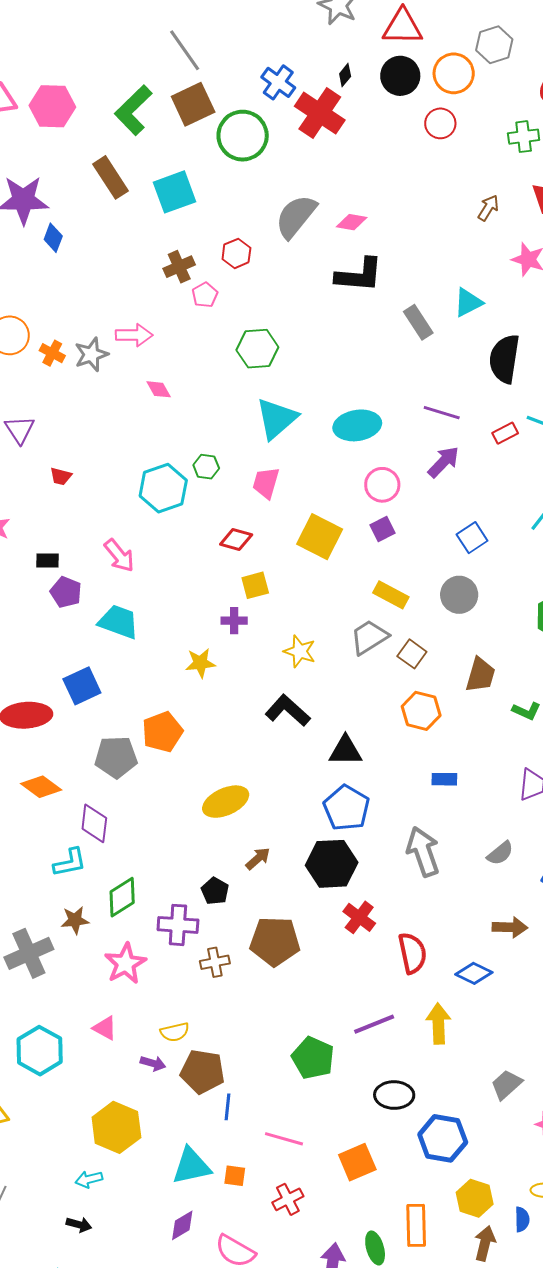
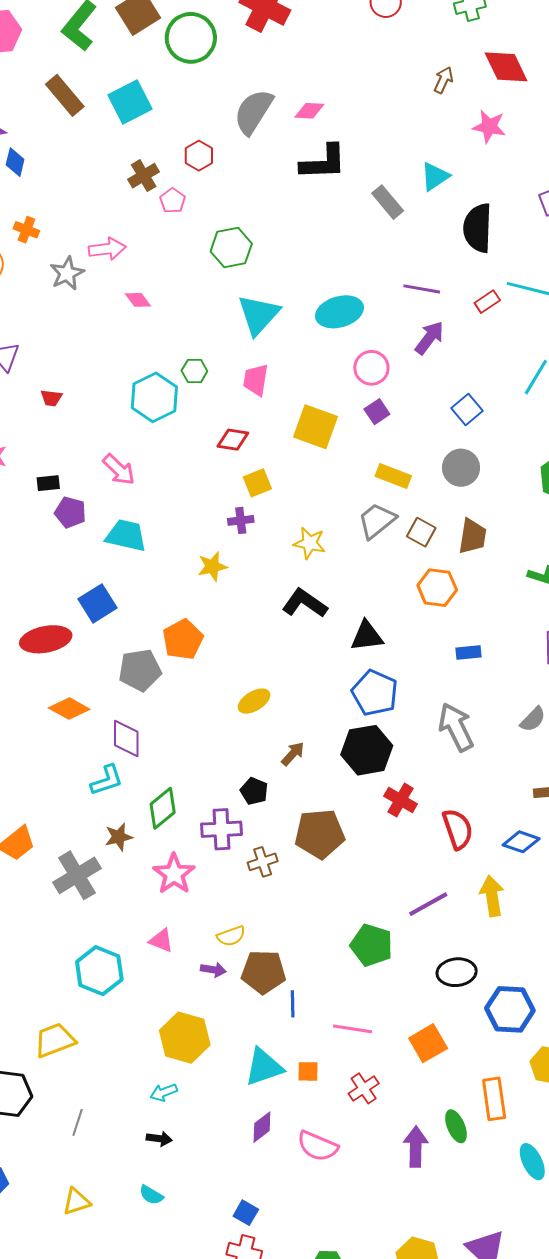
orange cross: (52, 353) -> (26, 230), moved
brown trapezoid: (480, 675) -> (472, 536), moved
yellow ellipse: (226, 802) -> (254, 701), size x0.7

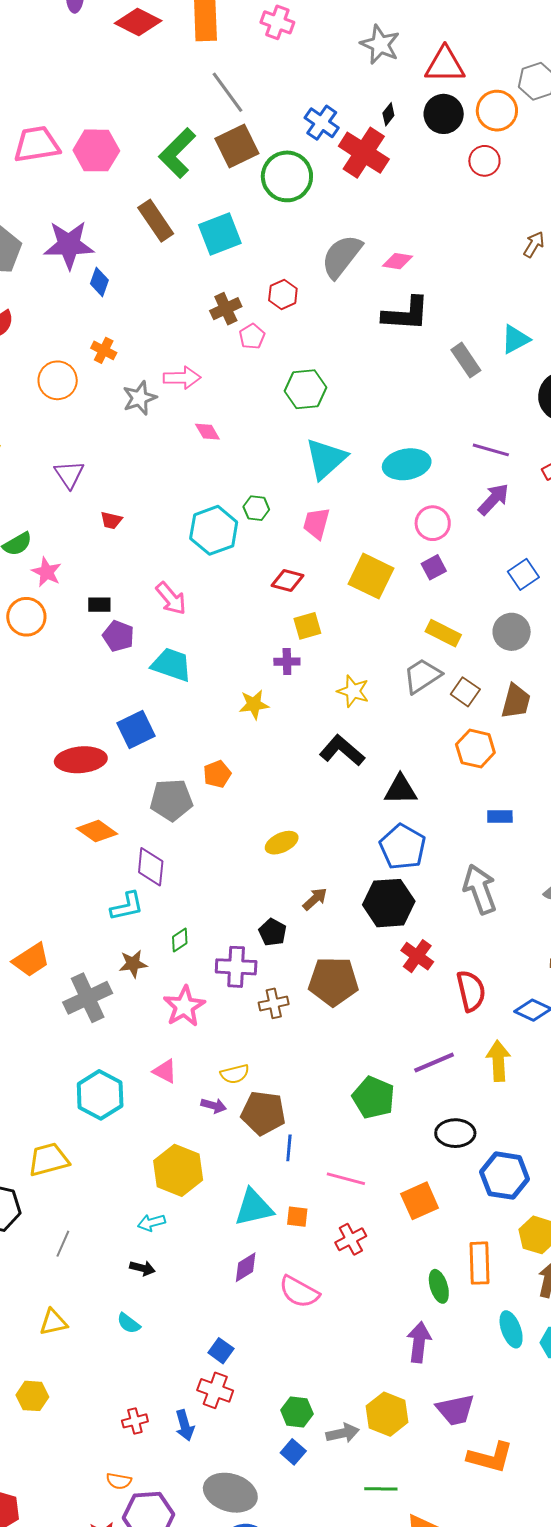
orange pentagon: (183, 640) -> (217, 774), size x0.7
green diamond: (163, 808) -> (180, 940), size x0.6
purple arrow: (416, 1147) -> (419, 1342), moved

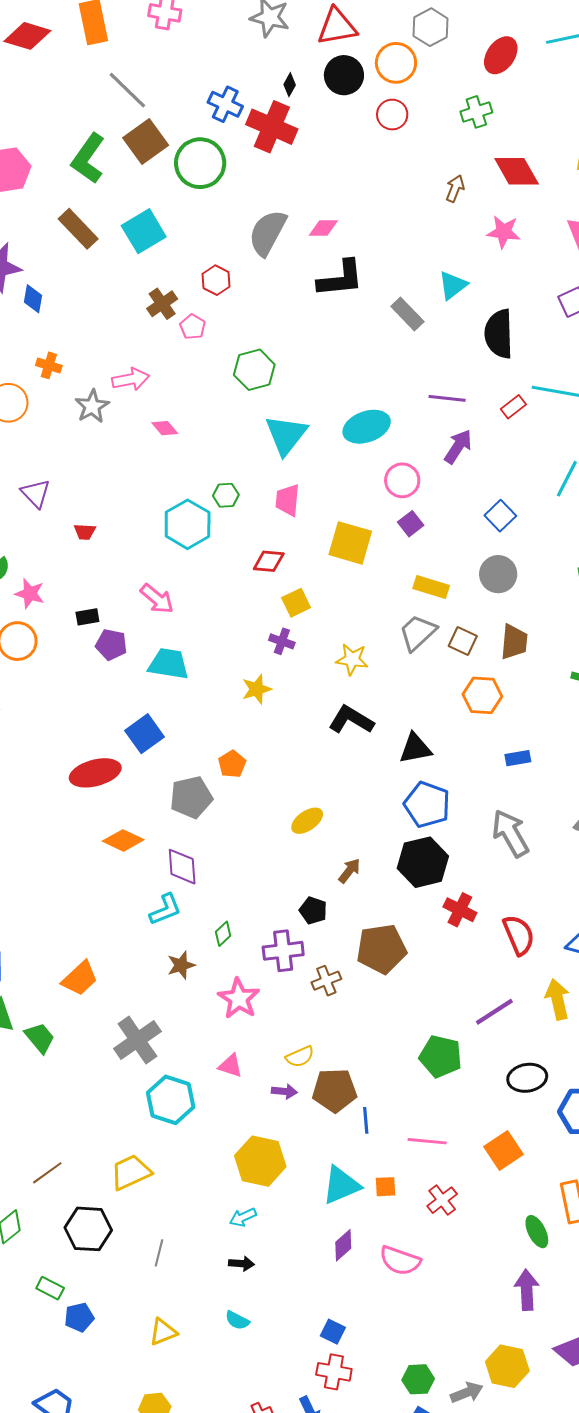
purple cross: (287, 662) -> (282, 641), turned 30
gray cross: (88, 998) -> (137, 1040), moved

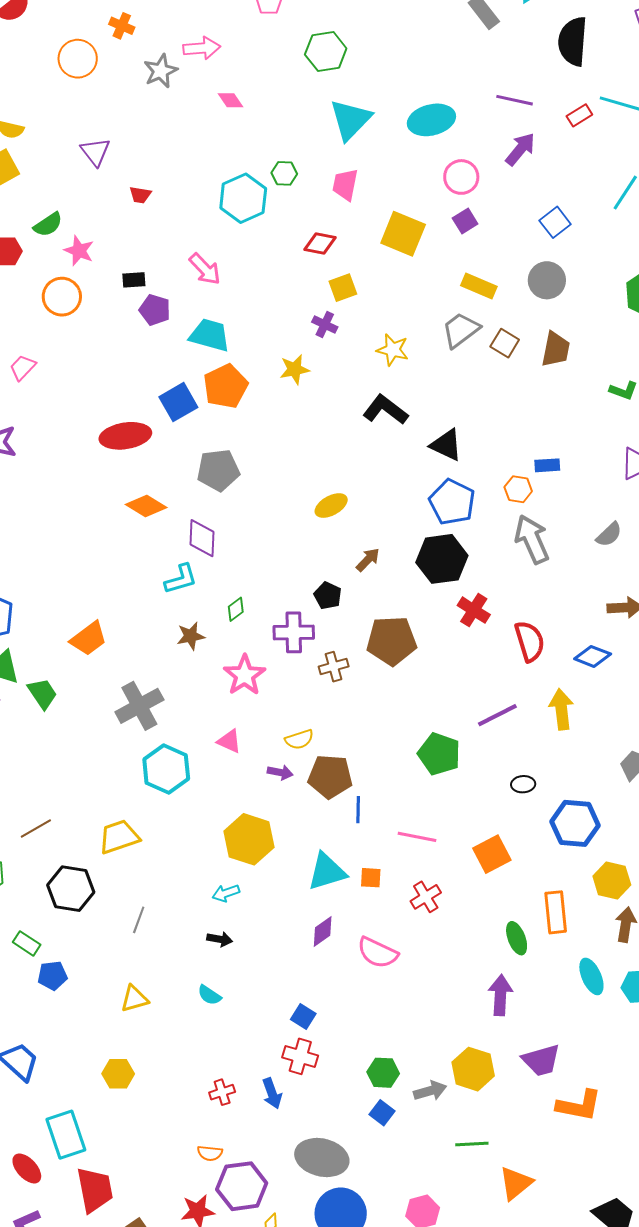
orange hexagon: (482, 695) -> (518, 489), moved, size x0.7
black triangle: (415, 748) -> (446, 445), turned 30
orange pentagon: (232, 764) -> (226, 386), moved, size x1.6
black ellipse: (527, 1078) -> (523, 784), size x0.6

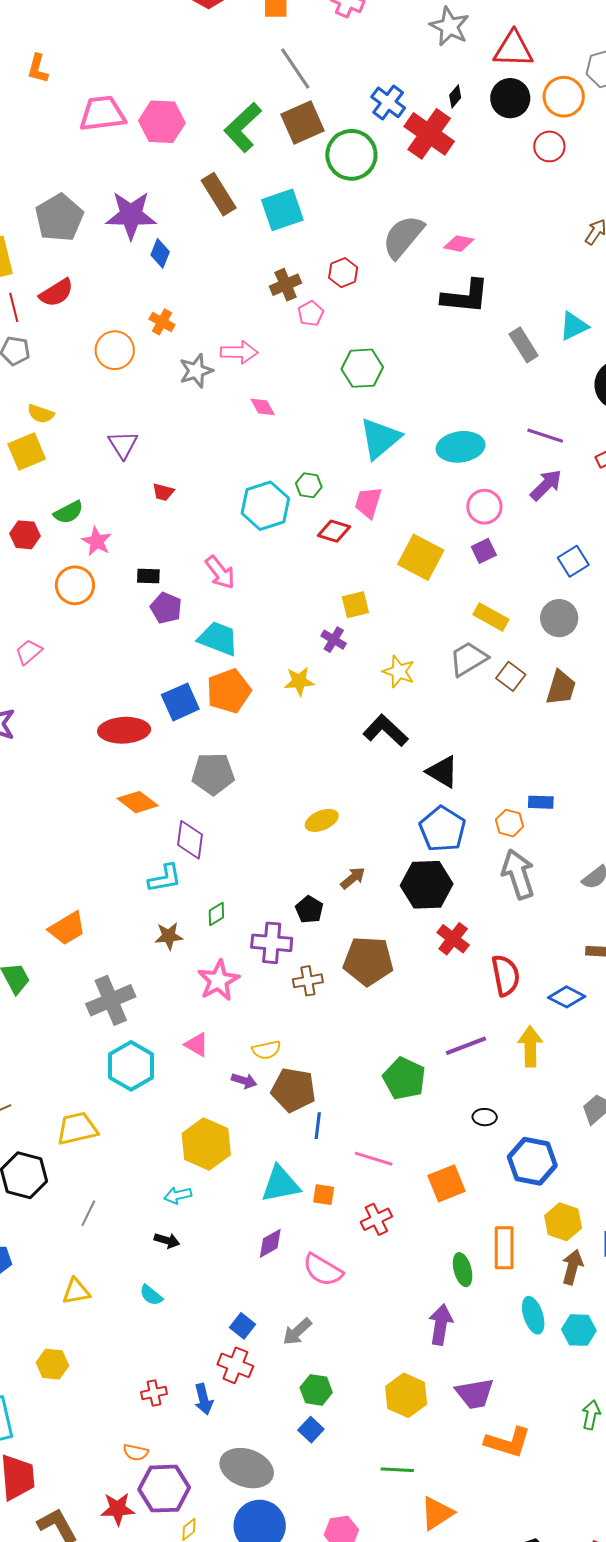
red diamond: (320, 243) -> (334, 531), moved
gray arrow: (430, 1091) -> (297, 1332), moved, turned 148

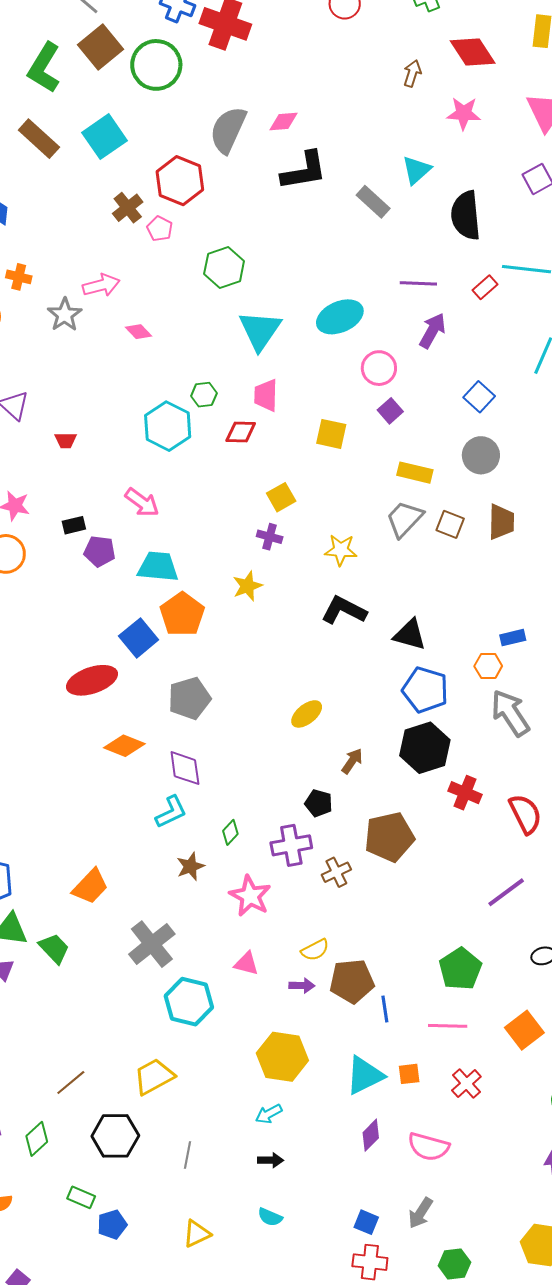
red hexagon: (343, 273) -> (180, 181), size x1.6
yellow square: (421, 557) -> (331, 434), size x0.7
green pentagon: (404, 1078) -> (460, 969), moved, turned 30

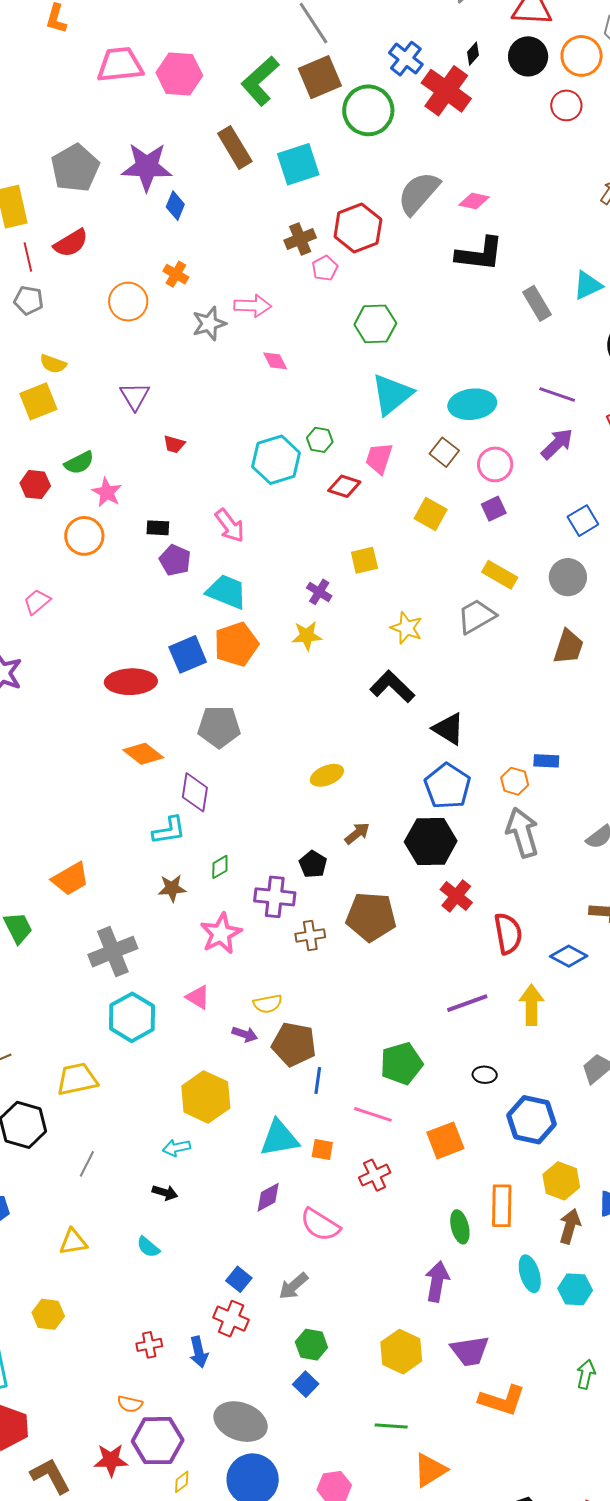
brown square: (450, 524) -> (444, 452), moved
purple cross: (270, 537) -> (319, 592), moved

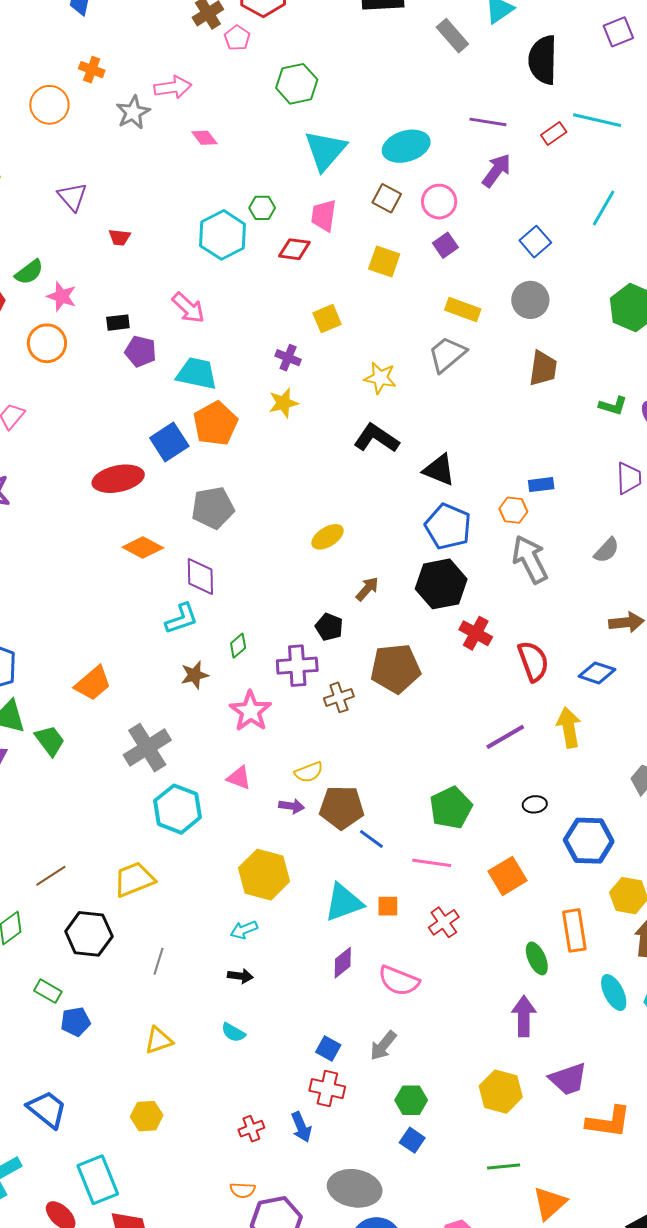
blue line: (318, 1080) -> (371, 839), turned -52

